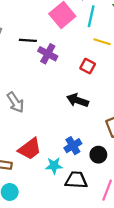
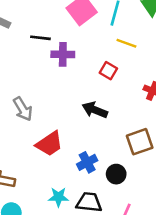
purple cross: (48, 54) -> (63, 54), turned -30
red trapezoid: (30, 149) -> (49, 144), moved
cyan star: (54, 166) -> (58, 197), moved

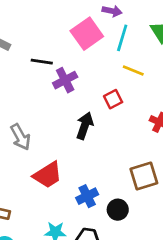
purple cross: (63, 54) -> (65, 80), turned -30
red square: (108, 71) -> (113, 99), turned 30
black arrow: (95, 110) -> (85, 126), moved, turned 85

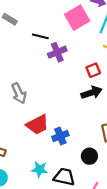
black arrow: (85, 126) -> (92, 93), moved, turned 48
blue cross: (87, 196) -> (60, 136), moved

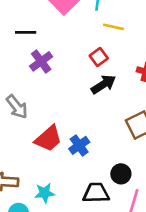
purple cross: (57, 52) -> (41, 61), moved
black circle: (89, 156) -> (121, 174), moved
cyan star: (40, 169) -> (45, 193), moved

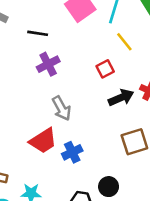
yellow line: (114, 27) -> (124, 42), turned 30
black arrow: (103, 84) -> (121, 98), moved
gray arrow: (17, 107) -> (61, 108), moved

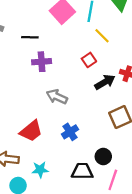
purple cross: (48, 64) -> (42, 62), turned 30
gray arrow: (61, 108) -> (57, 97), turned 150
red trapezoid: (43, 141) -> (31, 131), moved

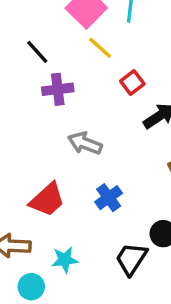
yellow line: (102, 36) -> (100, 48), moved
black line: (30, 37) -> (37, 52), turned 49
black trapezoid: (82, 171) -> (131, 259), turned -55

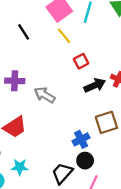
purple cross: (58, 89) -> (15, 81), moved
blue cross: (109, 198) -> (81, 139), moved

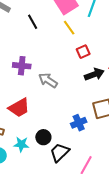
black circle: (85, 161) -> (43, 137), moved

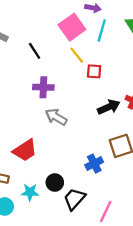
red square: (83, 52) -> (94, 71), moved, turned 32
purple cross: (22, 66) -> (43, 87), moved

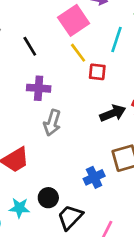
cyan line: (102, 30) -> (116, 40), moved
gray arrow: (56, 117) -> (52, 123), turned -105

